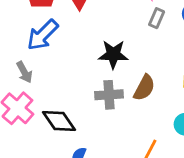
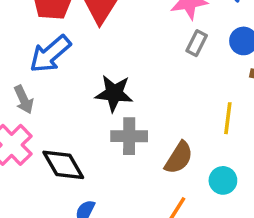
black star: (113, 54) -> (114, 93), moved
brown semicircle: (144, 88) -> (179, 158), moved

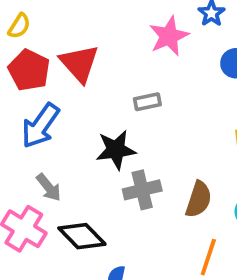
gray rectangle: (197, 43) -> (147, 102), moved, turned 65
gray arrow: (24, 100) -> (49, 187), moved

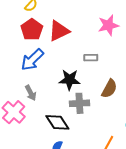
red triangle: (79, 63) -> (59, 31), turned 35
brown semicircle: (199, 199) -> (109, 89), moved
black diamond: (82, 236) -> (57, 122), moved

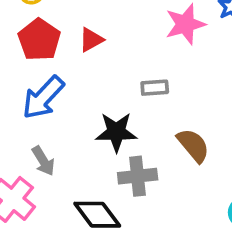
red triangle: (59, 31) -> (91, 40), size x0.6
brown semicircle: (109, 89) -> (193, 145), turned -66

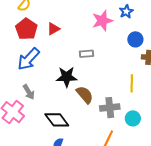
brown semicircle: (193, 145) -> (85, 95), moved
gray cross: (138, 176) -> (110, 108), moved

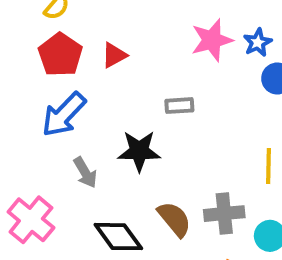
blue star: (126, 11) -> (258, 42), moved
gray arrow: (29, 92) -> (85, 172), moved
brown semicircle: (85, 95) -> (174, 219), moved

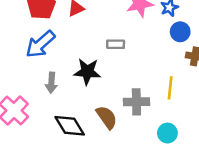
gray arrow: (85, 172) -> (51, 83), turned 30
gray cross: (224, 214) -> (136, 102), moved

